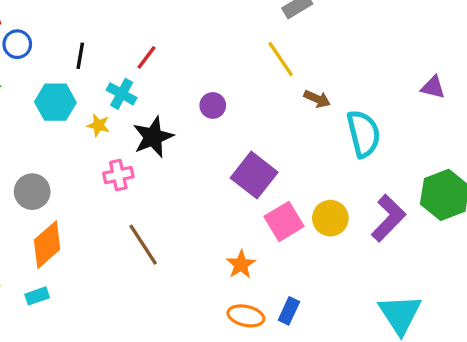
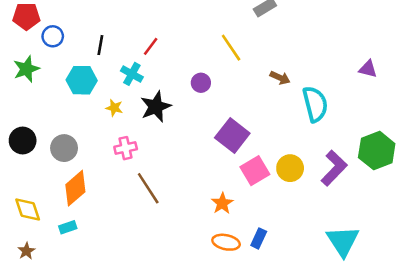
yellow line: (281, 59) -> (231, 48), moved
yellow star: (98, 125) -> (114, 108), moved
pink cross: (118, 175) -> (126, 148), moved

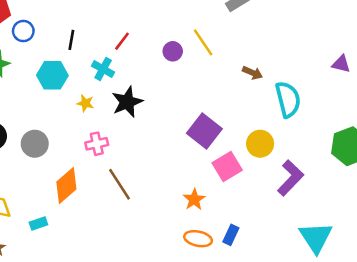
purple circle: (201, 83) -> (173, 51), moved
yellow circle: (290, 168) -> (260, 144), moved
purple L-shape: (334, 168) -> (290, 178), moved
orange diamond: (75, 188) -> (66, 185), moved

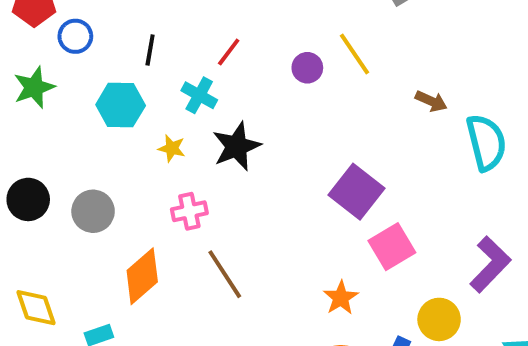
yellow circle: (260, 144) -> (439, 319), moved

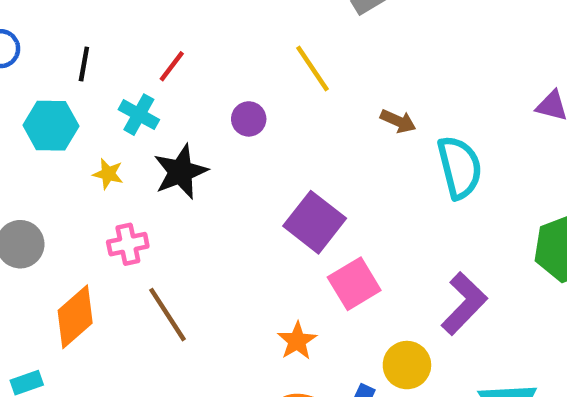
purple circle: (307, 68) -> (249, 119), moved

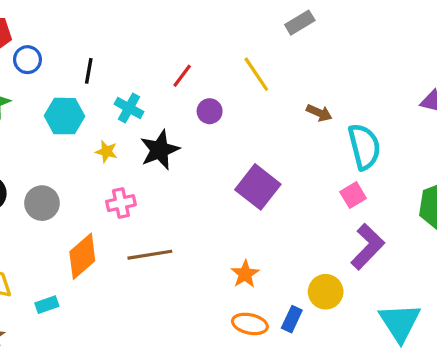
red line: (172, 66) -> (182, 76), moved
pink square: (354, 284) -> (353, 195), moved, size x0.7
brown line: (167, 315) -> (150, 255), turned -66

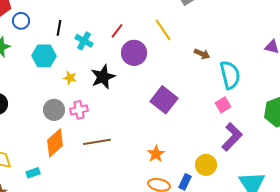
cyan cross: (129, 108) -> (84, 41), moved
purple circle: (210, 111) -> (134, 53), size x1.6
gray circle: (42, 203) -> (54, 110), moved

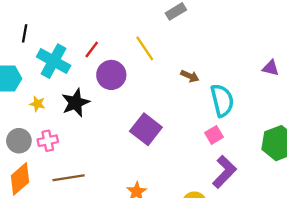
black line: (59, 28) -> (25, 33), moved
cyan cross: (84, 41) -> (54, 61), size x1.6

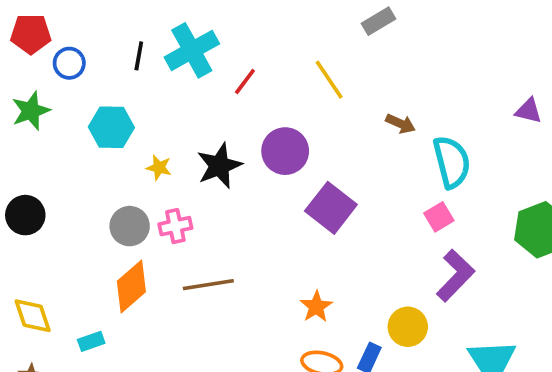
cyan cross: (54, 61) -> (192, 50), moved, turned 32
purple circle: (111, 75) -> (285, 151), moved

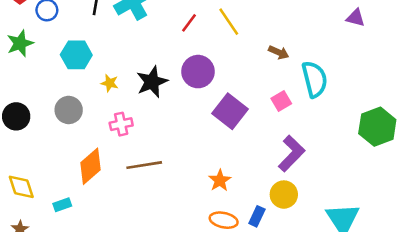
red line: (245, 82) -> (189, 23), moved
purple triangle: (529, 111) -> (356, 18), moved
pink square: (439, 217) -> (281, 101), moved
gray circle: (130, 226) -> (69, 110), moved
purple L-shape: (455, 275) -> (292, 154), moved

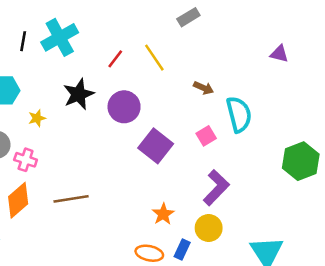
black star: (152, 82) -> (79, 94), moved
yellow star: (110, 83) -> (37, 118), turned -30
pink cross: (121, 124) -> (26, 160), moved, turned 30
orange star: (220, 180) -> (163, 214), moved

